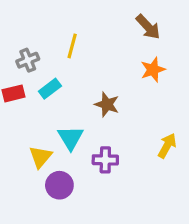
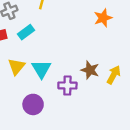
brown star: (107, 104) -> (90, 70), moved
yellow triangle: (40, 157) -> (16, 67), moved

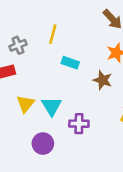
cyan rectangle: (26, 32) -> (70, 63), moved, turned 56
brown star: (90, 70) -> (103, 80), moved

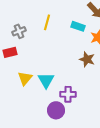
cyan rectangle: (70, 63) -> (78, 26), moved
purple circle: (43, 144) -> (56, 110), moved

